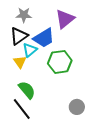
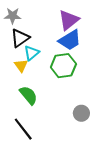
gray star: (24, 15) -> (13, 16), moved
blue trapezoid: (44, 38) -> (70, 40), moved
black line: (22, 109) -> (23, 129), moved

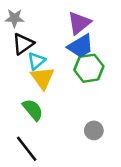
yellow triangle: (21, 66) -> (43, 78), moved, size x1.5
green hexagon: (63, 66) -> (89, 68), moved

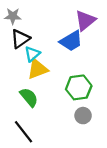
purple triangle: (79, 23) -> (85, 20), moved
green hexagon: (89, 68) -> (79, 87), moved
yellow triangle: (43, 78) -> (38, 69), turned 45

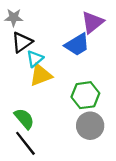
green semicircle: (29, 97) -> (24, 119), moved
gray circle: (83, 116) -> (90, 126), size x1.5

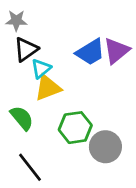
purple triangle: (92, 22) -> (116, 51), moved
green hexagon: (85, 95) -> (75, 128), moved
green semicircle: (24, 119) -> (22, 118), moved

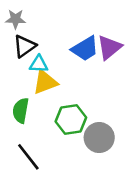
cyan triangle: (41, 69) -> (39, 64), turned 42
green semicircle: (22, 118) -> (21, 110), turned -130

